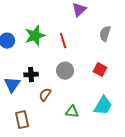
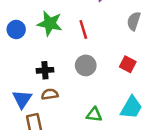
green star: (35, 36) -> (50, 23), turned 30
blue triangle: (12, 85) -> (22, 99), moved
brown semicircle: (45, 95) -> (50, 94), moved, turned 48

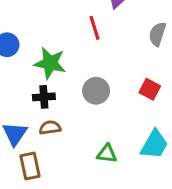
green star: (50, 23) -> (50, 63), moved
red line: (83, 29) -> (95, 28), moved

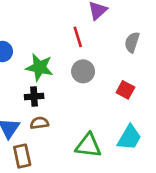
gray circle: (96, 91) -> (83, 71), moved
green triangle: (107, 154) -> (88, 145), size x1.5

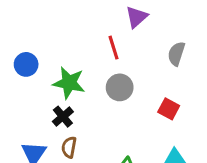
black cross: (34, 96) -> (63, 117), turned -36
brown semicircle: (39, 123) -> (69, 147), turned -72

